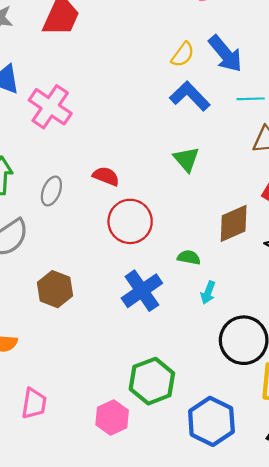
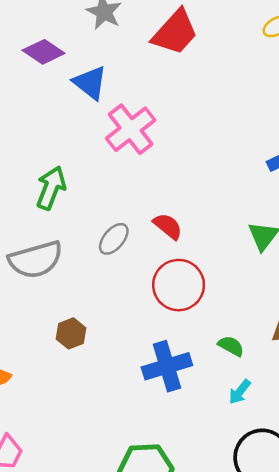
gray ellipse: (51, 191) -> (114, 239), moved
brown hexagon: (55, 289) -> (71, 333), size x0.7

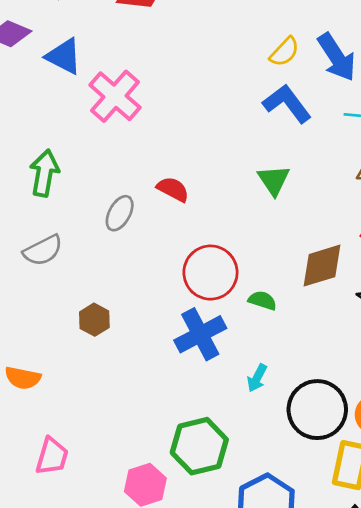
gray semicircle: (36, 260) -> (43, 250), size x0.7
red circle: (179, 285) -> (210, 273), moved
cyan arrow: (240, 392) -> (257, 378), moved

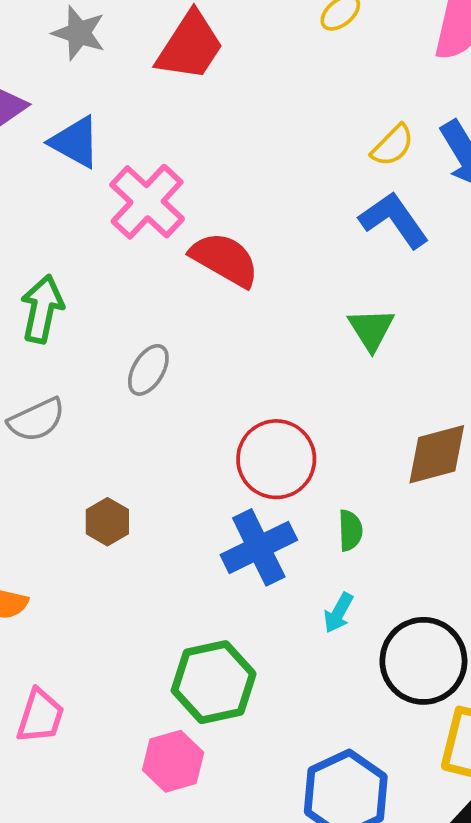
red semicircle: (173, 189) -> (225, 259), moved, size x1.5
green semicircle: (262, 301) -> (350, 530), moved, turned 68
green hexagon: (199, 446) -> (214, 682), moved

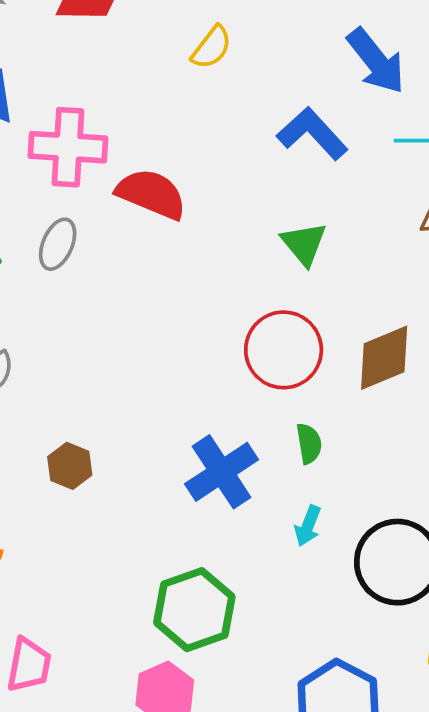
yellow semicircle: (393, 145) -> (212, 47), moved
pink cross: (147, 202) -> (68, 147), turned -32
gray ellipse: (148, 370) -> (58, 244), moved
red circle: (276, 459) -> (284, 350), moved

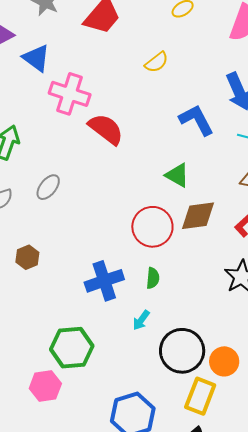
gray ellipse: (58, 244) -> (48, 187), moved
green triangle: (304, 244) -> (177, 175), turned -36
brown diamond: (384, 358) -> (198, 216), moved

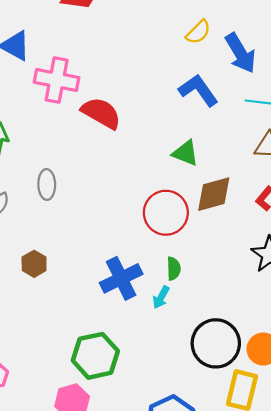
yellow semicircle: (157, 62) -> (198, 32), moved
gray ellipse: (48, 187) -> (47, 184), turned -32
cyan arrow: (141, 320) -> (161, 297), moved

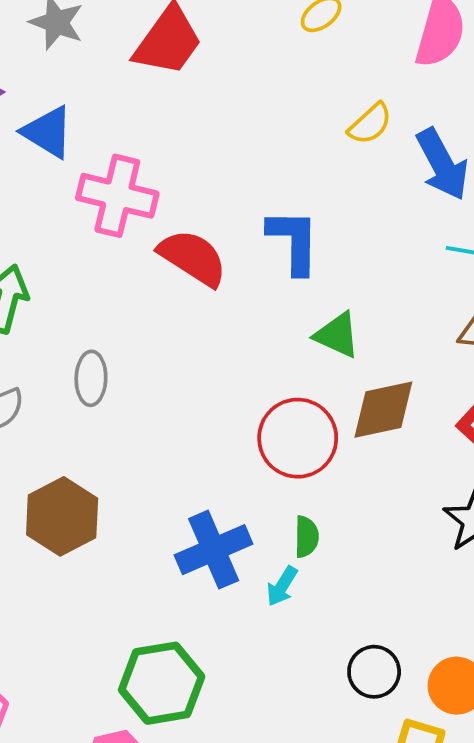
blue L-shape: (198, 90) -> (294, 241), moved, turned 33
brown hexagon: (34, 264) -> (62, 516), size x1.6
black circle: (216, 343) -> (374, 672), size x0.6

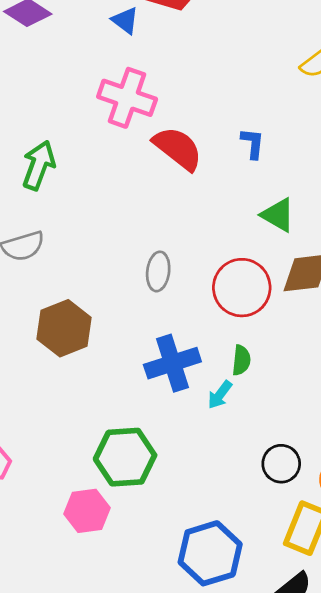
blue triangle: (48, 132) -> (125, 21), moved, size x0.7
blue L-shape: (294, 241) -> (253, 143), size x0.6
gray ellipse: (91, 378) -> (158, 271), moved

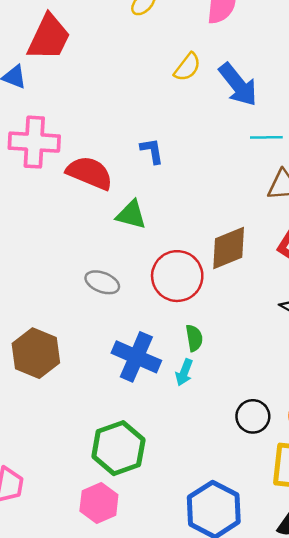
green triangle: (278, 215) -> (131, 215), moved
gray ellipse: (158, 271) -> (102, 282), turned -60
blue cross: (172, 363) -> (136, 357), turned -33

